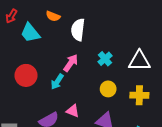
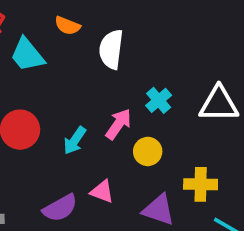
pink arrow: (71, 63) -> (118, 124), moved
yellow circle: (108, 89) -> (148, 151), moved
yellow cross: (139, 95) -> (201, 184), moved

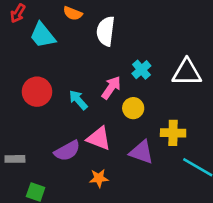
cyan arrow: (75, 141) -> (78, 100), turned 105
pink triangle: (102, 192) -> (99, 138), size x1.4

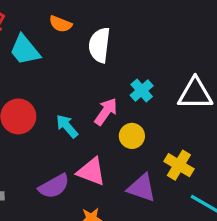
yellow cross: (173, 133) -> (179, 165), turned 30

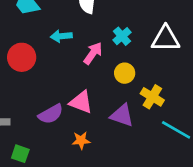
cyan arrow: (67, 126) -> (61, 36), moved, turned -54
yellow circle: (132, 136) -> (125, 73), moved

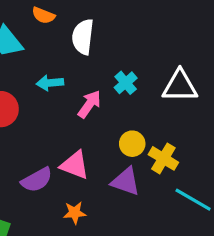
yellow circle: (125, 73) -> (132, 144), moved

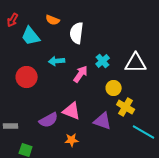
yellow circle: (132, 144) -> (114, 88), moved

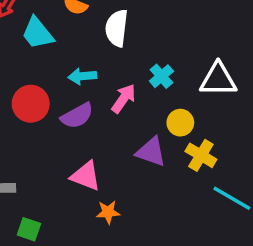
pink triangle: (72, 111) -> (86, 176), moved
purple semicircle: (49, 120) -> (77, 116), moved
purple triangle: (103, 121) -> (151, 152), moved

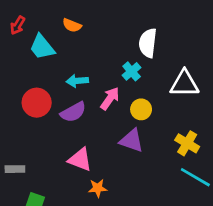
white semicircle: (117, 28) -> (148, 43), moved
cyan cross: (161, 76) -> (132, 71), moved
yellow circle: (180, 123) -> (141, 109), moved
yellow cross: (201, 155) -> (187, 143), moved

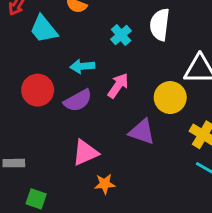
cyan cross: (132, 71) -> (121, 35), moved
yellow circle: (141, 109) -> (170, 98), moved, size x1.4
pink triangle: (80, 160) -> (85, 153), turned -45

